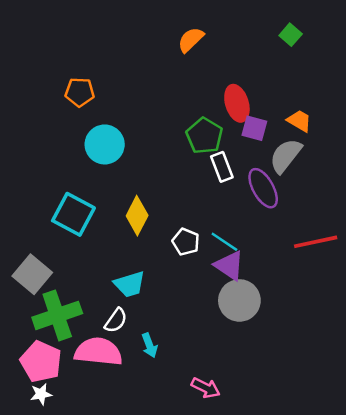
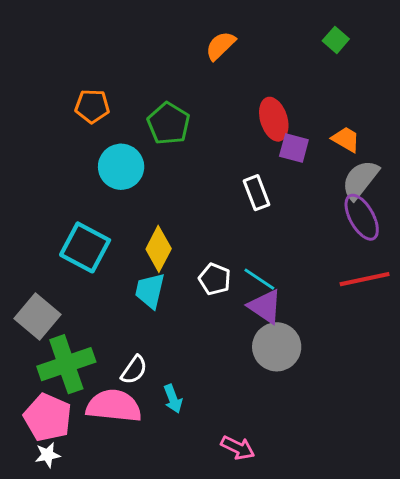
green pentagon: (204, 136) -> (169, 123), moved
gray semicircle: (286, 156) -> (360, 180), moved
purple ellipse: (263, 188) -> (362, 217), moved
cyan trapezoid: (130, 284) -> (150, 291), moved, turned 120

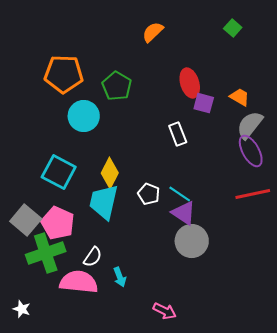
orange pentagon: (92, 106) -> (64, 74), size x1.6
cyan trapezoid: (150, 291) -> (104, 202), size x1.4
pink pentagon: (48, 417) -> (58, 223), moved
white star: (48, 455) -> (22, 309), moved, turned 30

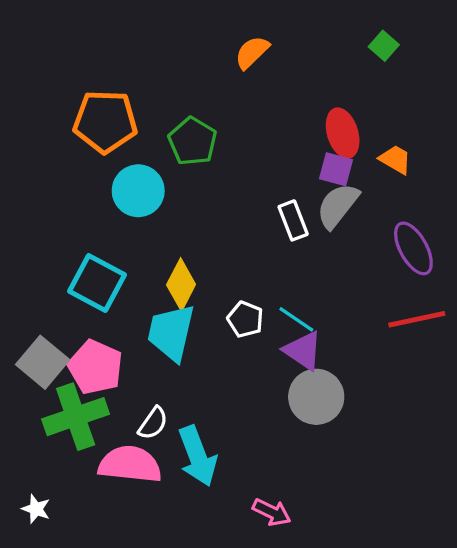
red ellipse: (190, 83) -> (343, 133), moved
gray semicircle: (250, 125) -> (338, 206), moved
cyan arrow: (120, 277) -> (198, 456), size x1.8

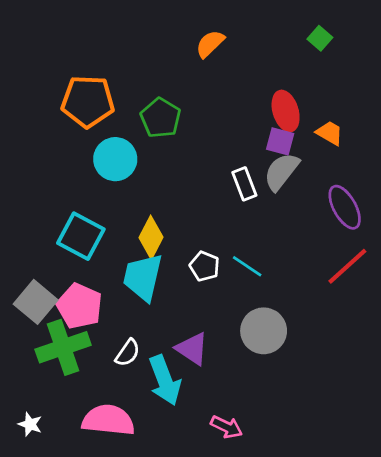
red line: (417, 319) -> (347, 266), turned -30
purple triangle: (303, 351) -> (192, 349), moved
pink semicircle: (130, 464) -> (108, 420), moved

